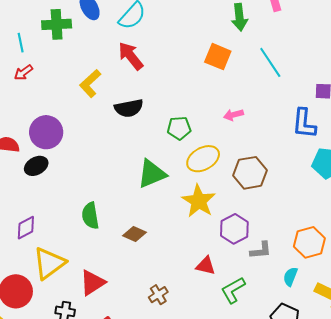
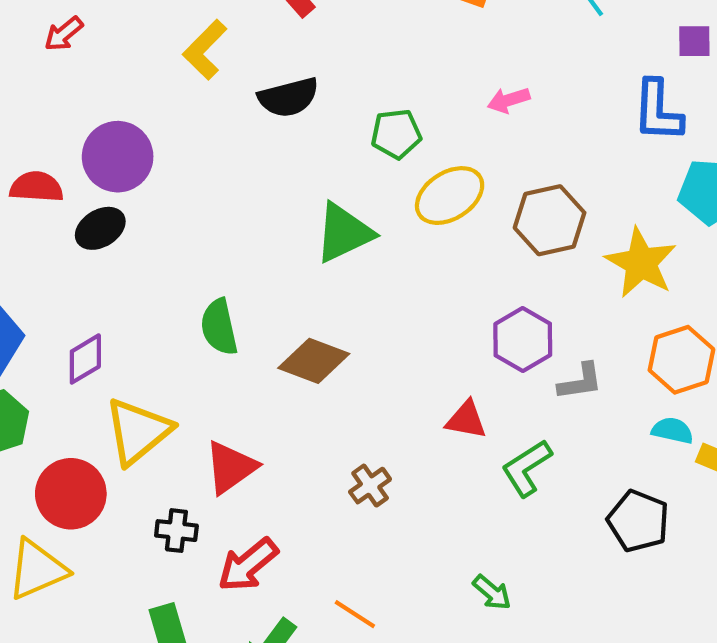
yellow star: (199, 201) -> (641, 263), moved
brown diamond: (135, 234) -> (314, 361), size x1.4
cyan semicircle: (290, 277) -> (672, 430), moved, turned 84

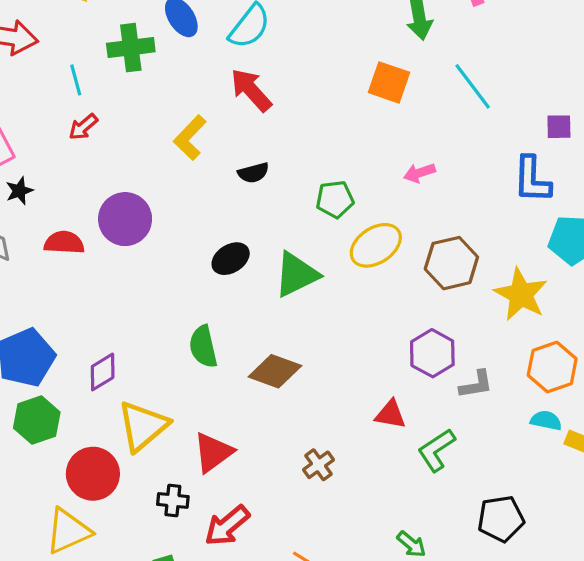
black semicircle: (288, 97) -> (253, 173), size x0.7
black ellipse: (100, 228) -> (231, 259), moved
black pentagon: (638, 521) -> (501, 519), moved, turned -30

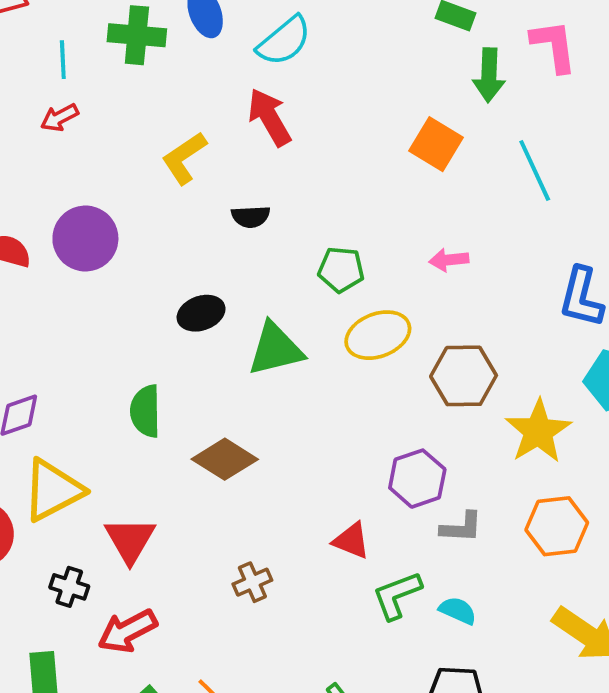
cyan semicircle: (546, 420) -> (458, 611), moved
red triangle: (213, 452) -> (130, 540), turned -36

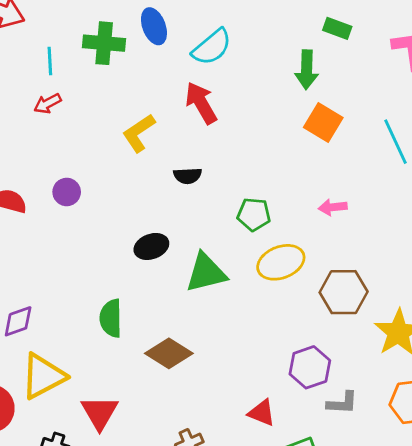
green arrow: (489, 75) -> (307, 70), moved
purple circle: (85, 239) -> (67, 192), size x0.6

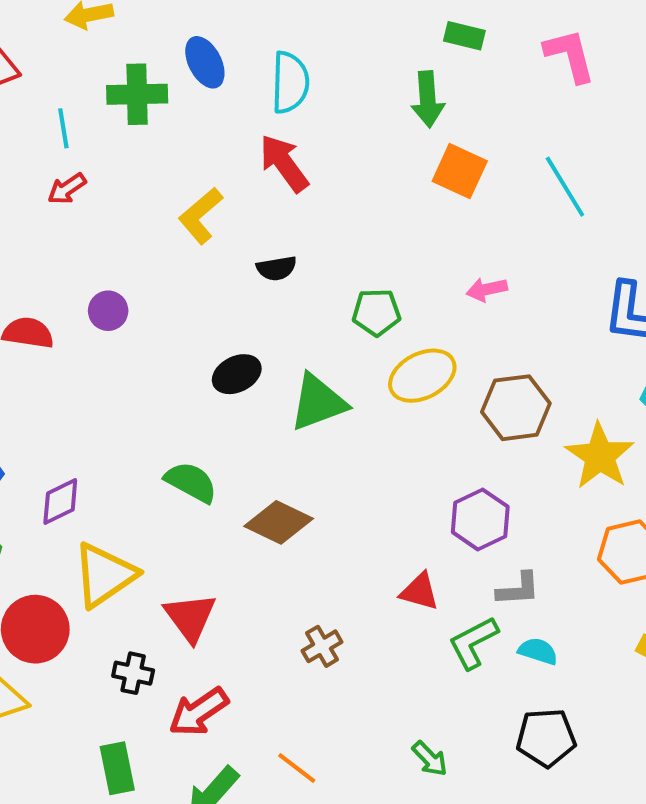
cyan semicircle: (212, 47) -> (290, 82), turned -42
green semicircle: (111, 318) -> (191, 482), turned 126
gray L-shape: (342, 403) -> (518, 589), moved

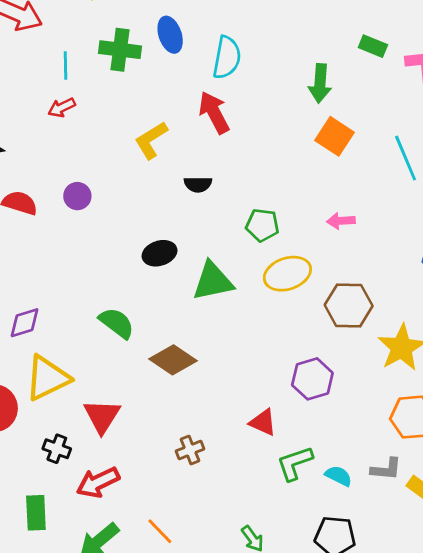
green rectangle: (464, 36) -> (373, 46), moved
gray L-shape: (518, 589) -> (386, 469), moved

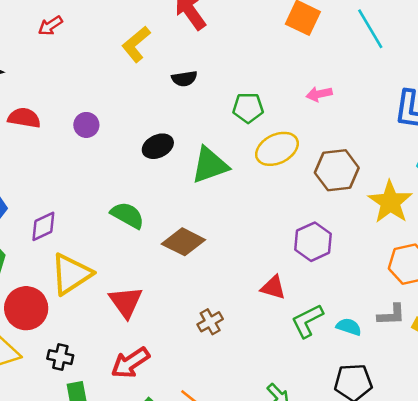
purple circle: (77, 196) -> (86, 125), moved
black cross: (57, 449) -> (60, 357), moved

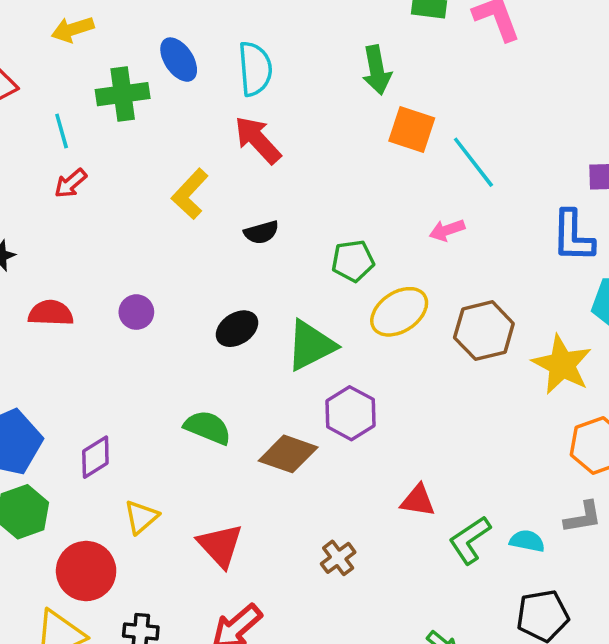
cyan line: (370, 29) -> (473, 162), moved
purple hexagon: (313, 242) -> (350, 413), moved
yellow triangle: (71, 274) -> (141, 517), size x0.6

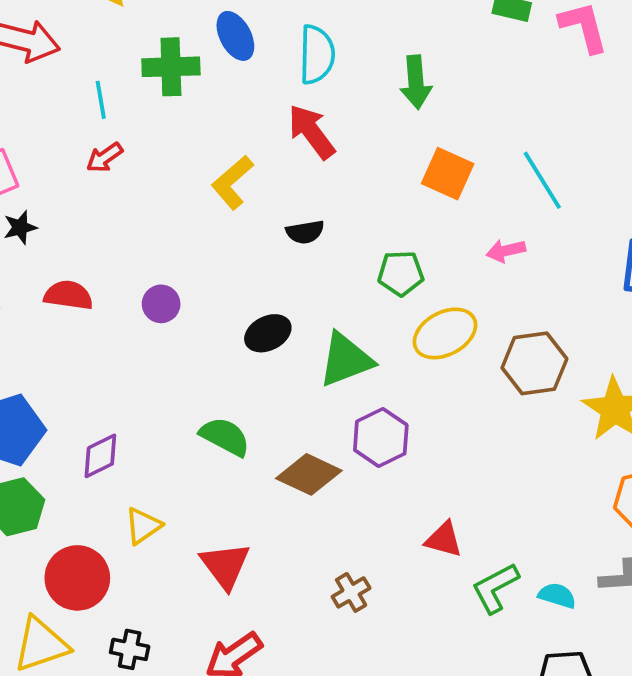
green arrow: (377, 70) -> (416, 82), moved
orange square: (412, 130) -> (448, 174), moved

